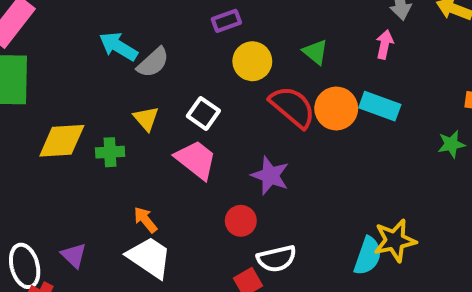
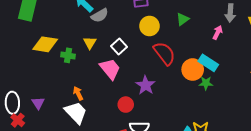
green triangle: (315, 52) -> (183, 19), moved, turned 32
orange circle: (336, 109) -> (193, 70), moved
green star: (451, 144) -> (206, 83), moved

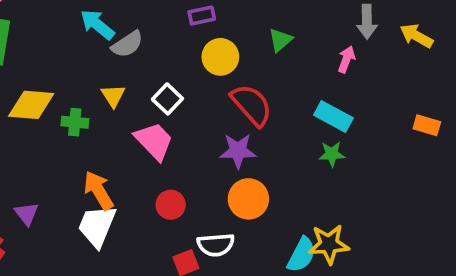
orange circle: (193, 70) -> (248, 199), moved
purple star: (146, 85) -> (238, 151), moved, turned -30
orange arrow: (78, 93) -> (98, 190), size x1.5
red circle: (126, 105) -> (171, 205), moved
white trapezoid: (76, 113) -> (97, 226), turned -110

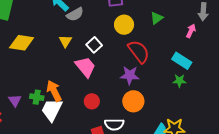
green cross: (75, 122) -> (37, 97), moved

